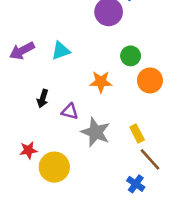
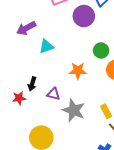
purple arrow: (22, 51) -> (26, 28), moved
red star: (28, 150) -> (19, 98), moved

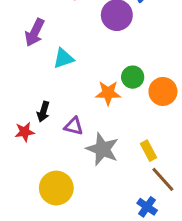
purple arrow: (26, 28) -> (35, 32), turned -36
green circle: (101, 50) -> (133, 77), moved

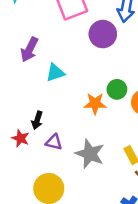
purple triangle: (74, 126) -> (54, 142), moved
red star: (25, 132) -> (20, 138), turned 30

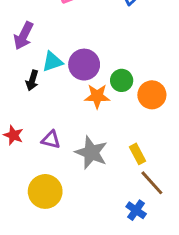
purple circle: (103, 34) -> (84, 65), moved
black arrow: (37, 120) -> (32, 80), moved

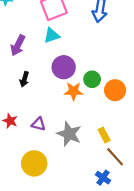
cyan triangle: (52, 62) -> (52, 36), moved

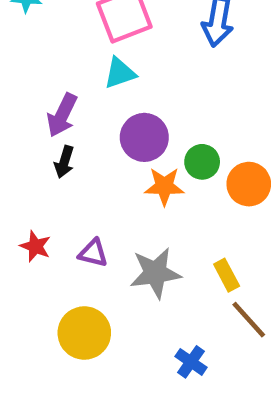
purple arrow: (18, 45) -> (62, 115), moved
gray star: (69, 134) -> (155, 273), turned -30
blue cross: (103, 178) -> (191, 362), moved

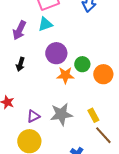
purple arrow: (62, 115) -> (19, 30), moved
purple triangle: (93, 253) -> (33, 116), moved, turned -40

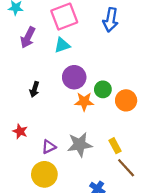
purple arrow: (19, 30) -> (28, 37), moved

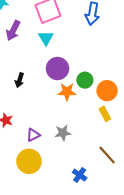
cyan triangle: (62, 45) -> (46, 38), turned -42
gray star: (80, 145) -> (63, 133), size x0.7
yellow rectangle: (115, 146) -> (105, 114), moved

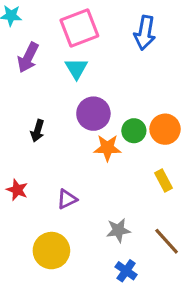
orange circle: (107, 91) -> (165, 129), moved
gray star: (63, 133) -> (118, 230), moved
purple triangle: (33, 135) -> (67, 199), moved

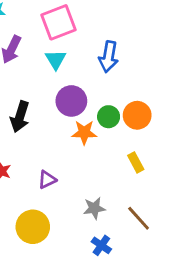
blue arrow: (145, 33) -> (109, 57), moved
black arrow: (37, 131) -> (20, 117), size x1.5

